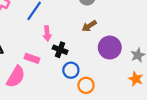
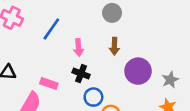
brown arrow: (89, 26) -> (114, 46), turned -56
pink arrow: (47, 33) -> (79, 48), moved

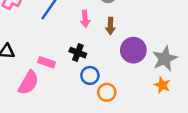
pink arrow: (79, 48) -> (85, 19), moved
gray star: (170, 80) -> (165, 59), size x1.5

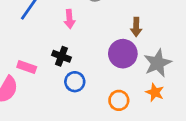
brown arrow: (110, 26) -> (136, 27), moved
orange circle: (107, 92) -> (119, 100), moved

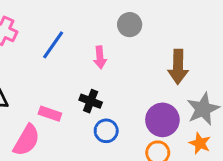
brown arrow: (136, 27) -> (178, 67), size x1.5
purple circle: (123, 54) -> (162, 120), moved

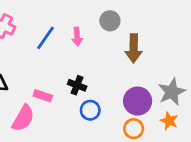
pink arrow: (100, 57) -> (77, 37), moved
brown arrow: (178, 67) -> (134, 48), moved

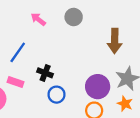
pink arrow: (77, 37) -> (38, 19), moved, turned 133
blue line: (45, 38) -> (18, 52), moved
brown arrow: (134, 48) -> (115, 41), moved

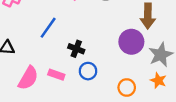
pink rectangle: (15, 82) -> (56, 75), moved
purple circle: (98, 87) -> (131, 42), moved

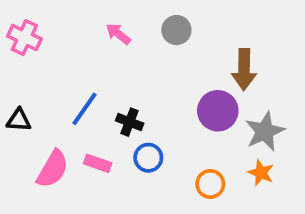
blue line: (48, 28) -> (84, 109), moved

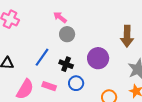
gray circle: (176, 30) -> (67, 34), moved
purple circle: (218, 111) -> (98, 58), moved

